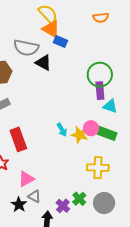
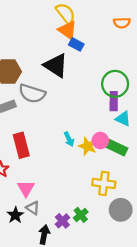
gray semicircle: (26, 48) -> (32, 94), moved
black triangle: (43, 63) -> (56, 65), size x1.4
pink triangle: (26, 179) -> (26, 188), turned -36
gray circle: (104, 203) -> (121, 210), moved

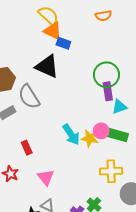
gray semicircle: (32, 94) -> (29, 97), turned 50
cyan triangle: (123, 119) -> (119, 107), turned -35
cyan arrow: (69, 139) -> (71, 134), size x1.5
red rectangle: (21, 145) -> (27, 148), size x0.6
pink triangle: (26, 188) -> (46, 177), moved

